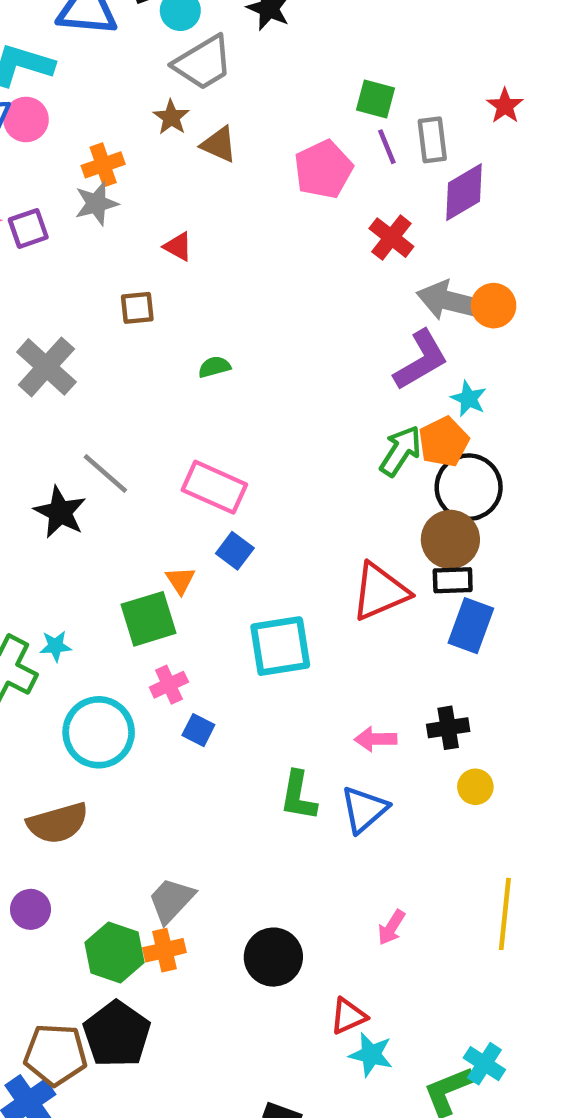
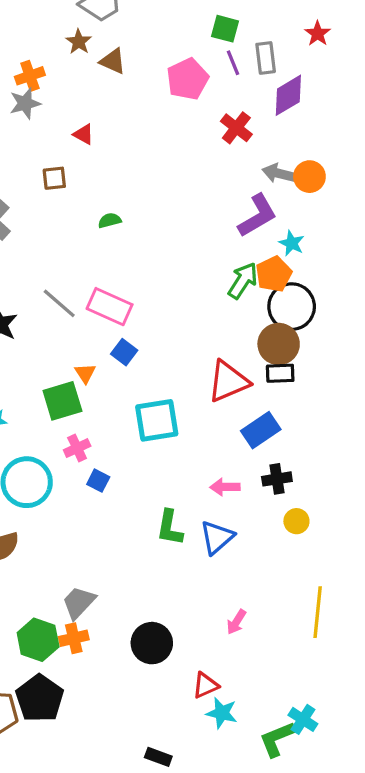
gray arrow: (450, 301) -> (279, 173), size x0.7
gray line: (105, 474) -> (59, 303), moved
blue rectangle: (471, 626) -> (261, 430), moved, turned 36

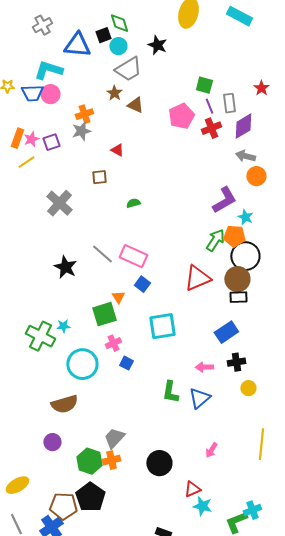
red cross: (236, 128) -> (211, 128), moved, turned 30
gray arrow: (279, 173) -> (245, 156), moved
orange pentagon: (274, 274) -> (234, 236), turned 30
red triangle: (228, 381) -> (197, 278), moved
cyan cross: (303, 719) -> (252, 510), turned 36

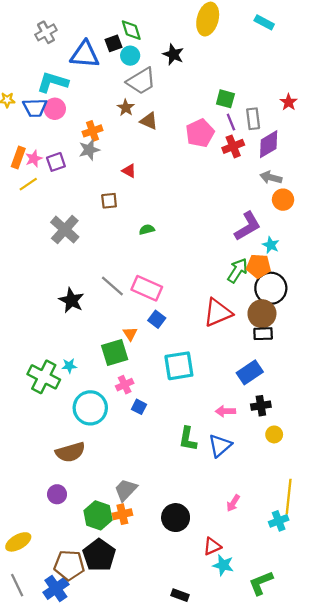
cyan rectangle: (239, 16) -> (264, 22), size x0.7
cyan cross: (252, 510) -> (279, 521), moved

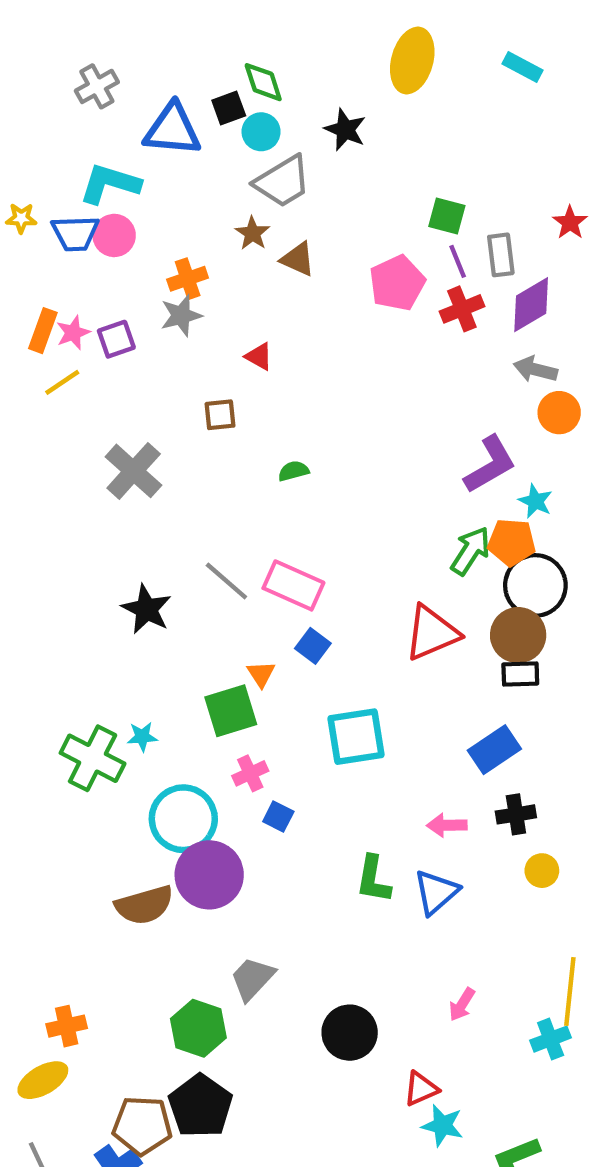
purple circle: (57, 494) -> (209, 875), moved, size x1.8
orange cross: (122, 514) -> (67, 1026), moved

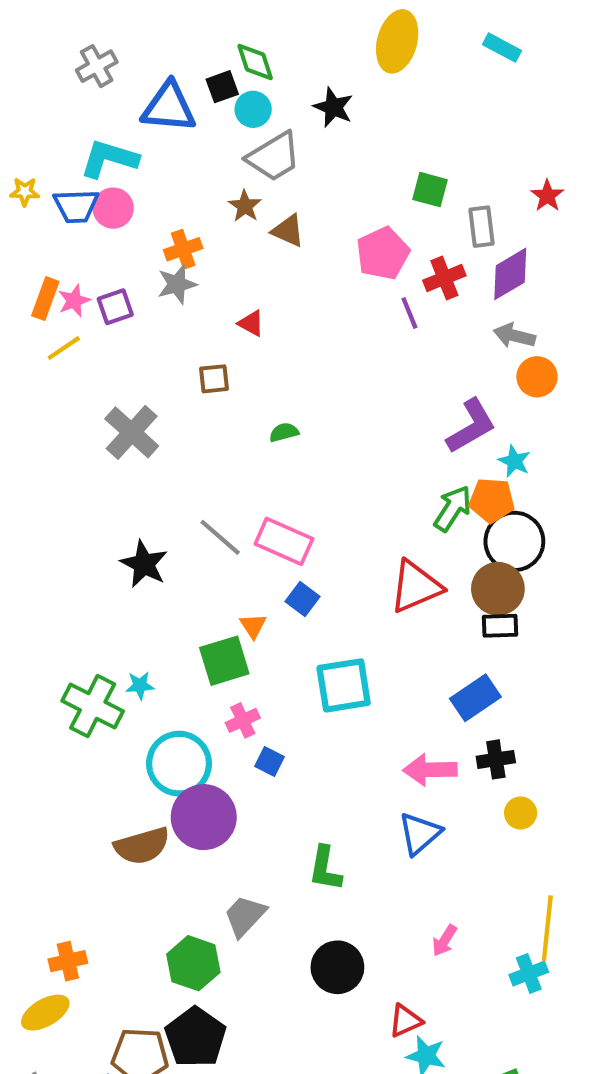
purple line: (458, 261) -> (409, 313), moved
pink arrow: (447, 825) -> (430, 770), size x1.4
green L-shape: (373, 879) -> (325, 869), moved

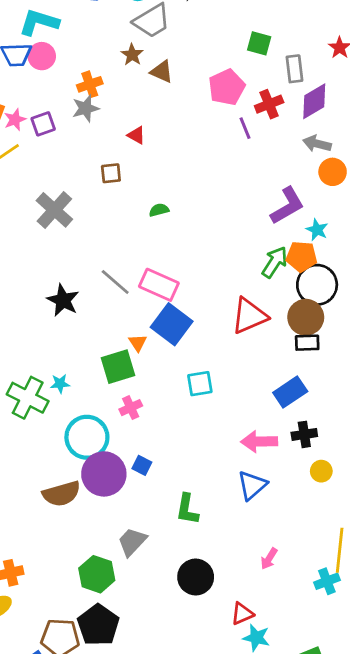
blue square: (302, 599) -> (172, 324), size x1.8
cyan square: (344, 685) -> (200, 384), size x0.7
blue square: (270, 762) -> (142, 465), moved

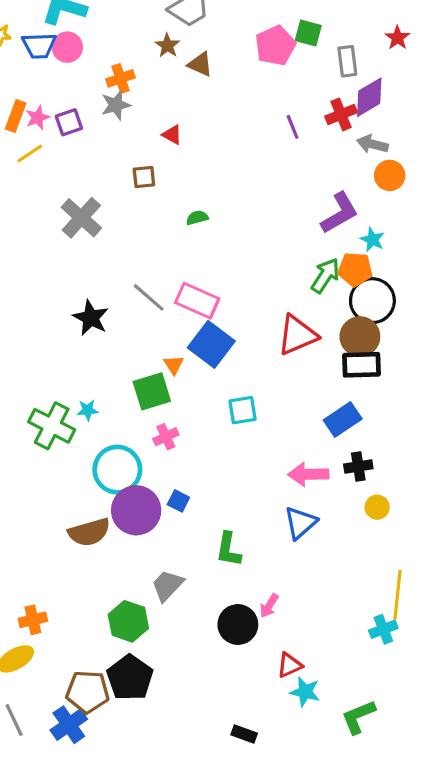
pink pentagon: (227, 87) -> (275, 46), moved
red cross: (269, 104) -> (341, 114), moved
black rectangle: (307, 343) -> (361, 365), size x1.4
pink arrow: (269, 559) -> (269, 606), moved

